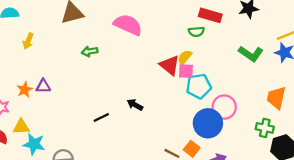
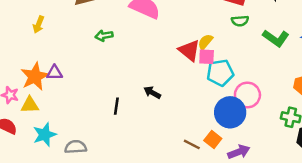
green semicircle: (196, 32) -> (240, 21), moved
orange star: (25, 90) -> (35, 76), size x1.6
black line: (101, 117) -> (116, 106), turned -56
yellow triangle: (21, 127) -> (30, 105), moved
cyan star: (34, 144) -> (45, 135), turned -30

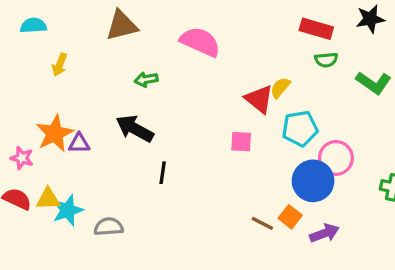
pink square: (207, 57) -> (241, 142), moved
purple triangle: (55, 73) -> (79, 143), moved
black arrow: (152, 93) -> (135, 129), moved, size x1.6
yellow triangle: (30, 105) -> (48, 199), moved

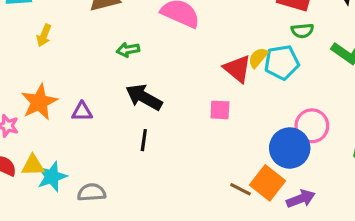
black arrow: (135, 129) -> (144, 97), moved
cyan pentagon: (300, 129) -> (282, 62), moved
purple triangle: (79, 143) -> (82, 112), moved
orange square: (290, 217) -> (267, 183), size x1.5

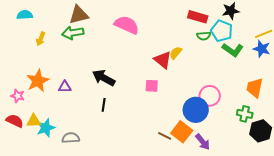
green arrow: (128, 50) -> (73, 33), moved, size x1.5
cyan pentagon: (282, 62) -> (222, 31), moved, turned 30
purple arrow: (301, 199) -> (203, 142), turned 72

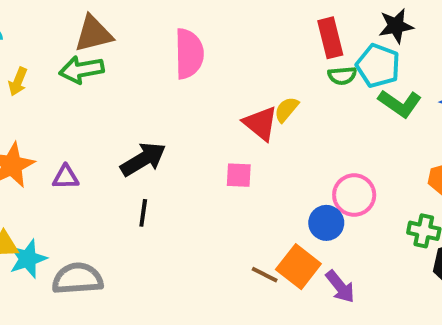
red rectangle: (198, 17) -> (330, 38), turned 60
pink semicircle: (127, 25) -> (189, 54), turned 65
black arrow: (104, 78) -> (143, 159), turned 120
blue circle: (196, 110) -> (326, 223), size x0.7
gray semicircle: (71, 138) -> (78, 279), size x1.4

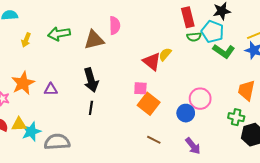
brown triangle: (93, 34) -> (94, 40), moved
pink semicircle: (189, 54) -> (115, 25), size x0.7
black arrow: (143, 159) -> (91, 80), turned 105
orange square: (298, 267) -> (149, 104), moved

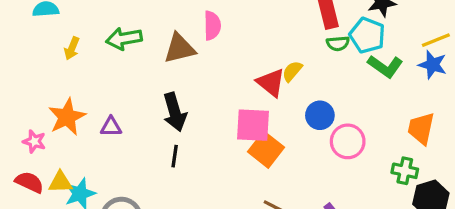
pink square: (140, 88) -> (253, 125), size x1.6
blue circle: (186, 113) -> (320, 115), moved

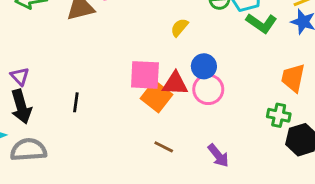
red triangle: (271, 83) -> (175, 84), moved, turned -36
black arrow: (175, 112) -> (21, 107), moved
purple triangle: (111, 127) -> (20, 76), turned 48
pink circle: (348, 141) -> (208, 89), moved

